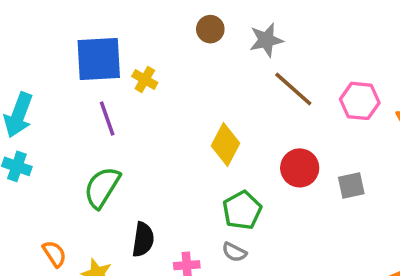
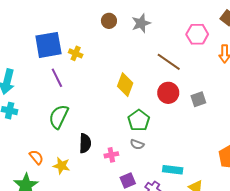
brown line: (293, 89) -> (169, 62), moved
pink hexagon: (360, 101) -> (197, 34), moved

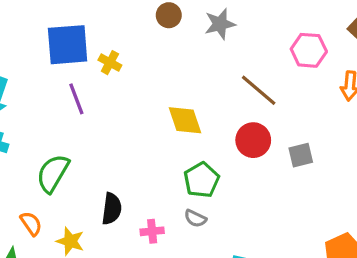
yellow diamond: (125, 85) -> (185, 120), turned -45
green semicircle: (59, 117) -> (53, 173), moved

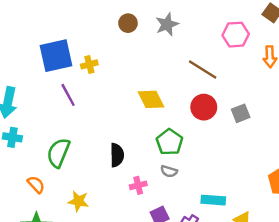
yellow cross: (110, 63) -> (89, 64), turned -35
black semicircle: (112, 209) -> (117, 155), moved
orange semicircle: (31, 224) -> (36, 184), moved

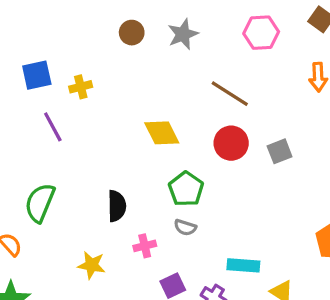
pink hexagon: (236, 35) -> (261, 33), moved
blue square: (56, 56) -> (37, 75), size x0.7
yellow star: (78, 201) -> (92, 265), moved

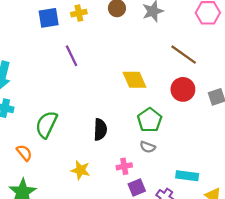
blue square: (37, 75) -> (49, 18), moved
yellow cross: (81, 87) -> (79, 13), moved
purple line: (53, 127) -> (71, 56), moved
pink cross: (145, 246) -> (124, 166), moved

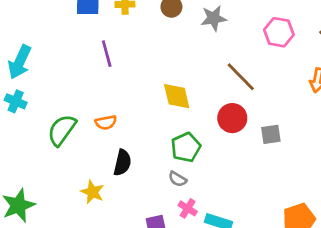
black semicircle: (100, 130) -> (122, 163), moved
orange semicircle: (24, 153) -> (106, 122), moved, turned 108
pink cross: (124, 166) -> (188, 208), moved, turned 32

